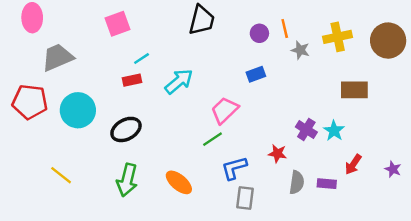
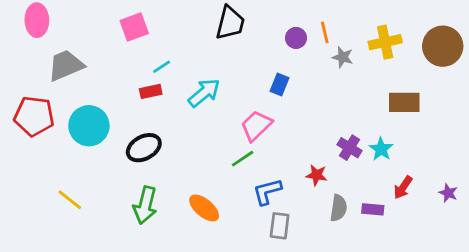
blue rectangle: (256, 74) -> (280, 85), moved, turned -48

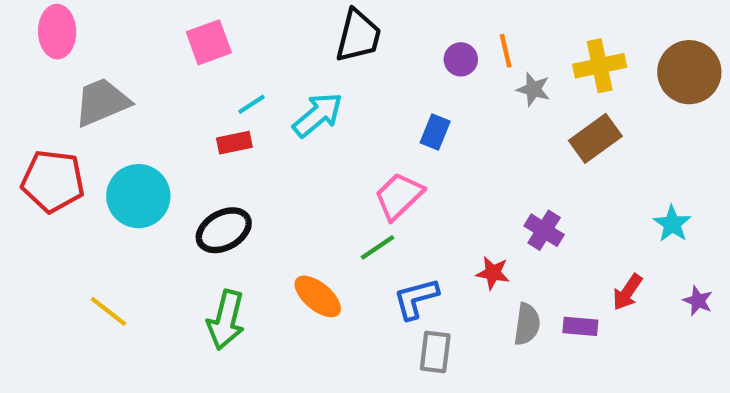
cyan arrow: (204, 93) -> (318, 115), moved
brown rectangle: (404, 102) -> (595, 138), moved, turned -36
cyan star: (381, 149) -> (672, 224), moved
orange ellipse: (204, 208) -> (318, 296), moved

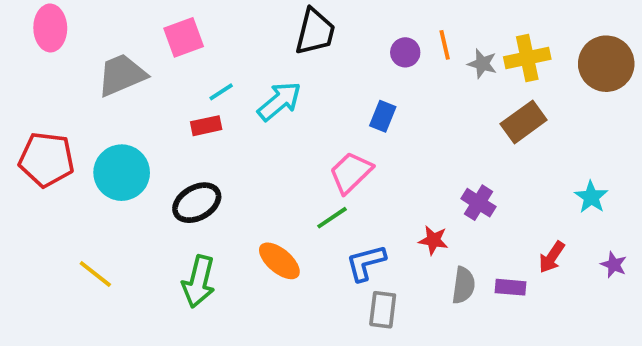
gray star: (533, 89) -> (482, 64), moved
gray trapezoid: (102, 102) -> (122, 75), moved

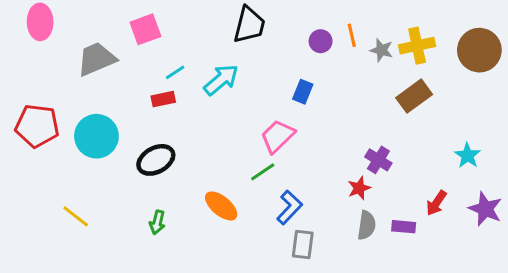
red star: (433, 240) -> (359, 188), moved, turned -30
blue L-shape: (366, 263) -> (289, 207), turned 148
purple star: (614, 265) -> (485, 209), size x1.6
green arrow: (199, 282) -> (157, 222), size x0.6

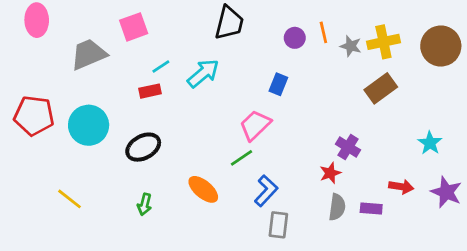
red arrow: (436, 203) -> (401, 187), turned -115

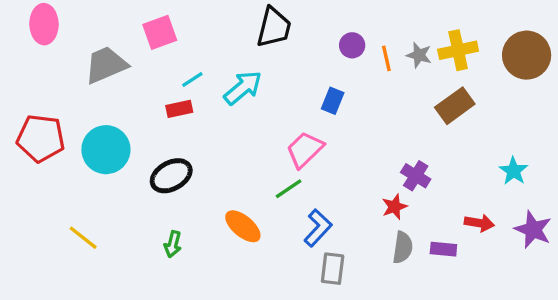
orange line: (323, 32) -> (386, 58), moved

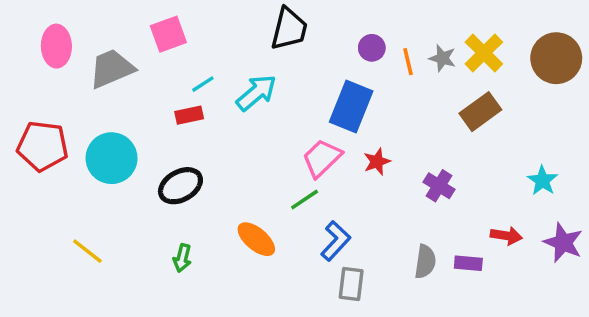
pink ellipse: (44, 24) -> (56, 46), moved
yellow cross: (458, 50) -> (484, 53), turned -33
blue rectangle: (333, 101) -> (351, 106), size x1.8
red star: (395, 207) -> (377, 162), moved

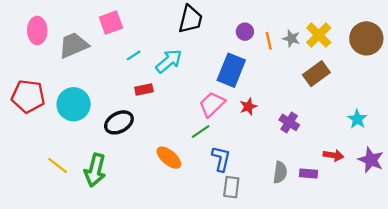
red rectangle: (189, 115) -> (144, 90), moved
blue L-shape: (336, 241) -> (221, 159), turned -30
green arrow: (182, 258) -> (95, 170), moved, size x1.8

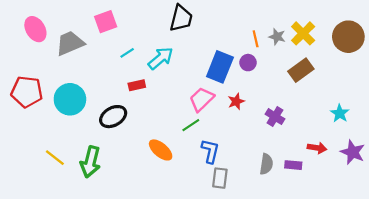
pink ellipse: (37, 30) -> (35, 29), turned -30
purple circle: (245, 32) -> (248, 63), moved

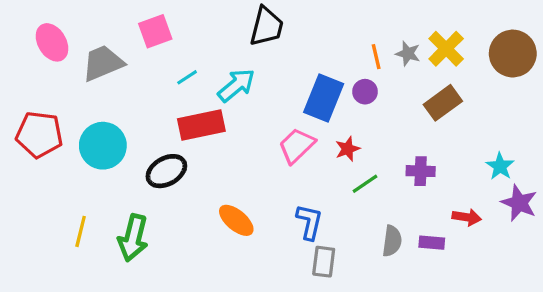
red rectangle: (137, 85) -> (201, 125), size x1.8
purple cross: (275, 117) -> (421, 171), moved, turned -30
green line: (191, 125) -> (365, 184), moved
purple star: (353, 152) -> (519, 203), moved
yellow line: (55, 158) -> (81, 231), turned 66

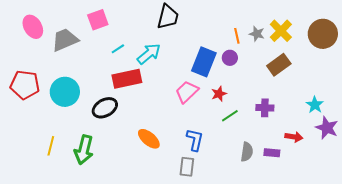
gray rectangle: (324, 262) -> (187, 167), moved

